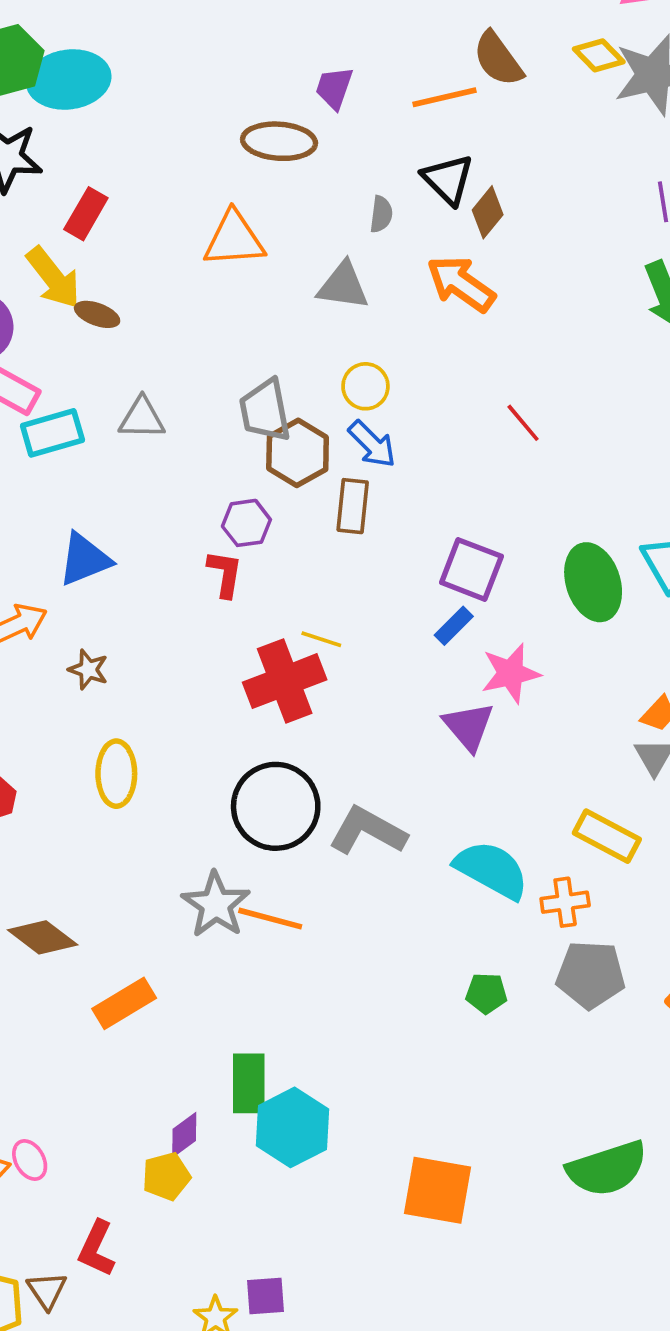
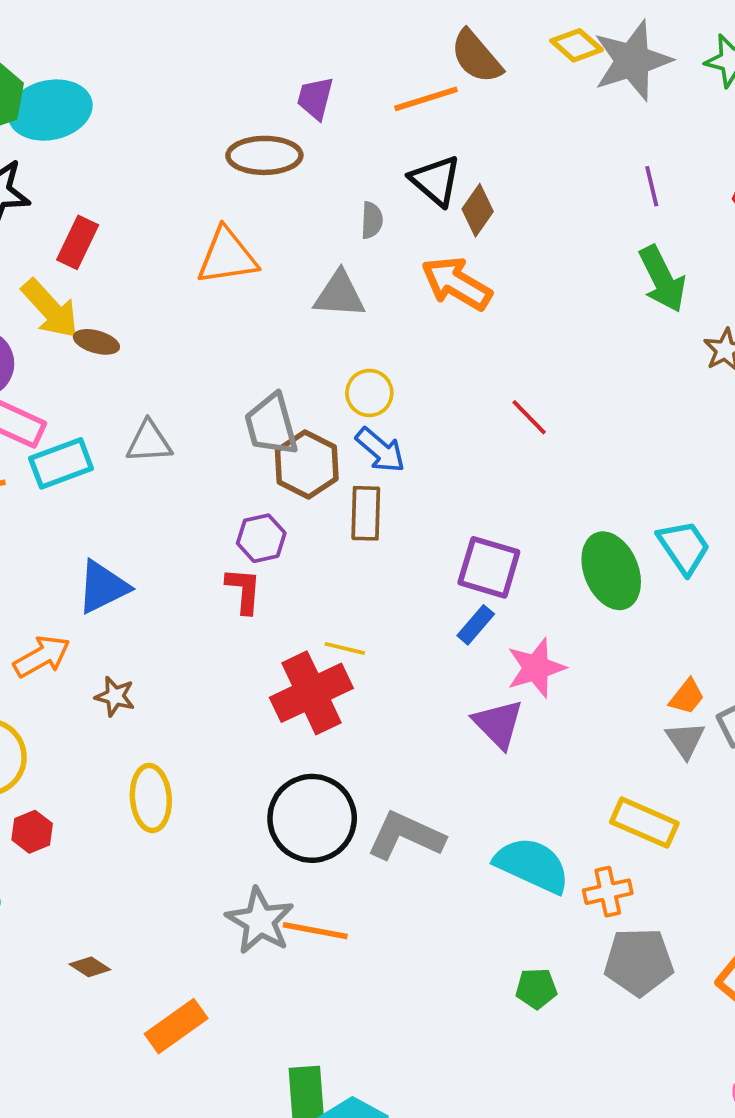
brown diamond: (43, 937) -> (90, 967), size x0.6

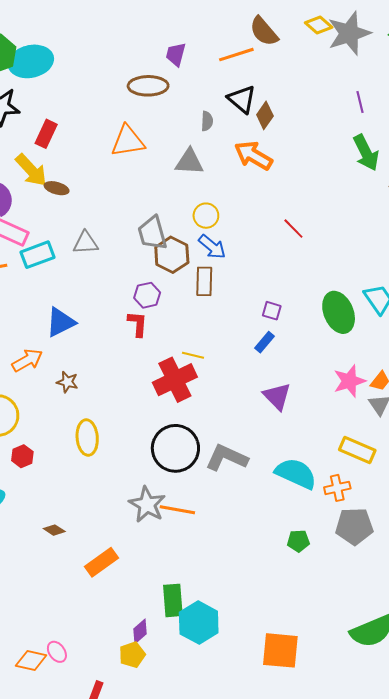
purple square: (489, 567) -> (272, 311), size x0.6
pink star: (536, 668) -> (349, 381), moved

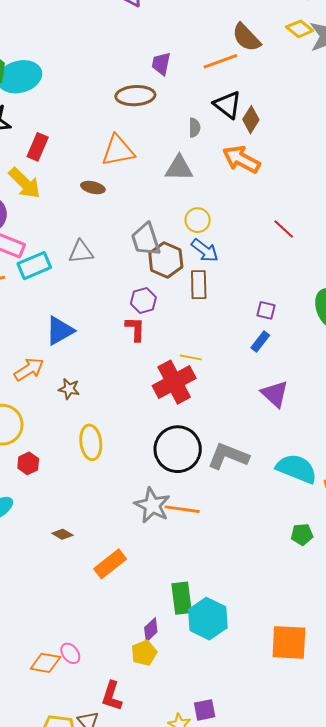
brown ellipse: (57, 188) -> (93, 188), moved

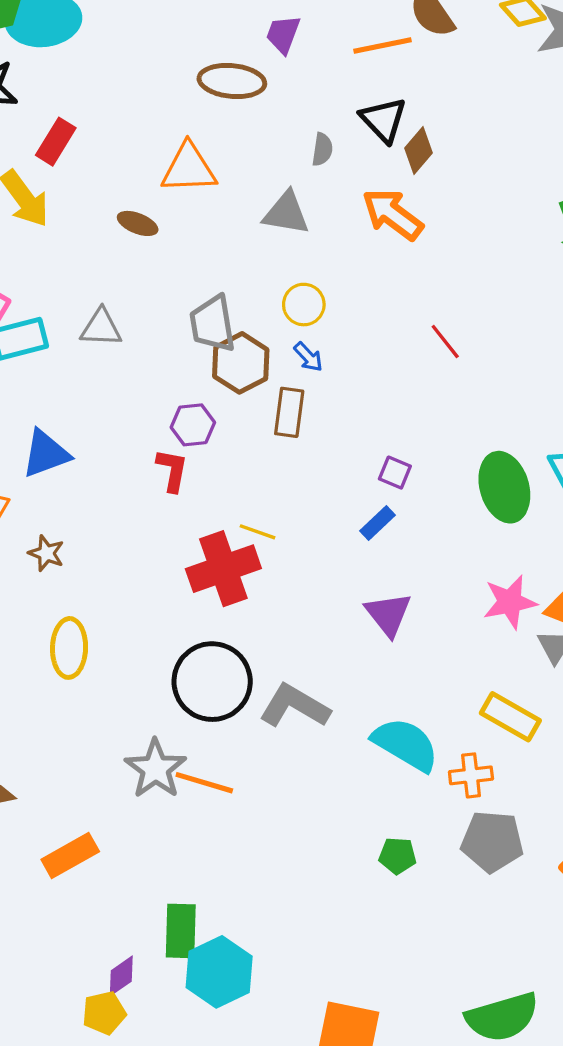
blue arrow: (205, 250) -> (308, 357), size x0.7

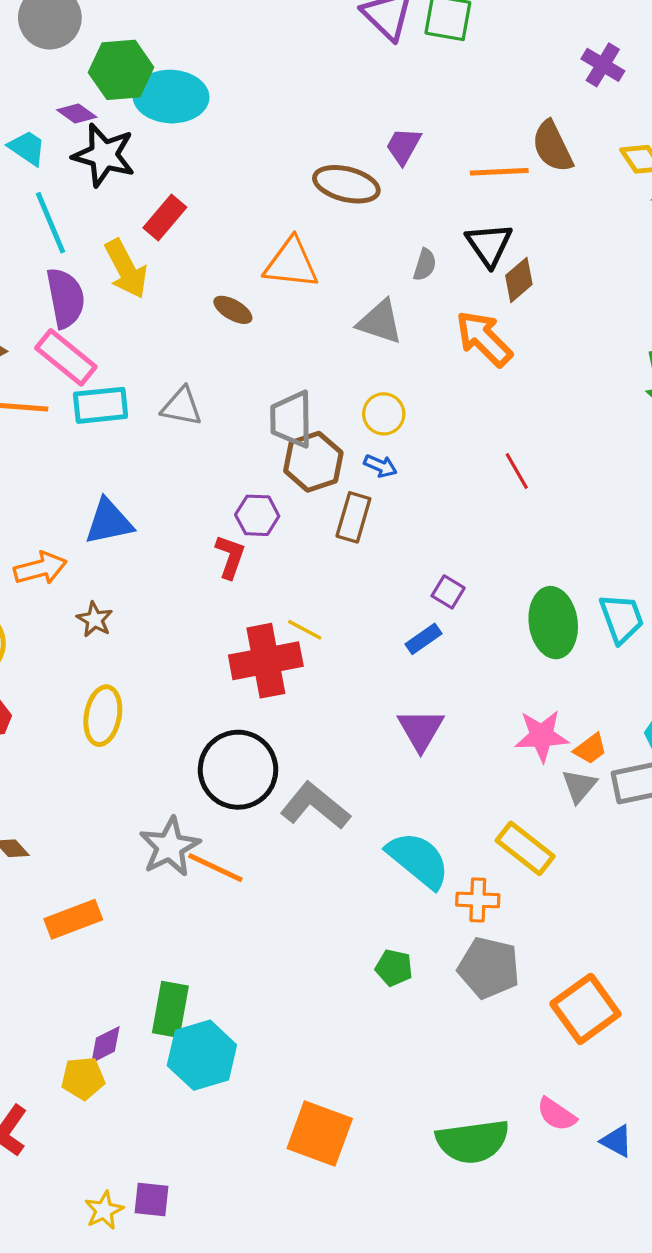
blue arrow: (308, 357) -> (380, 466), turned -32

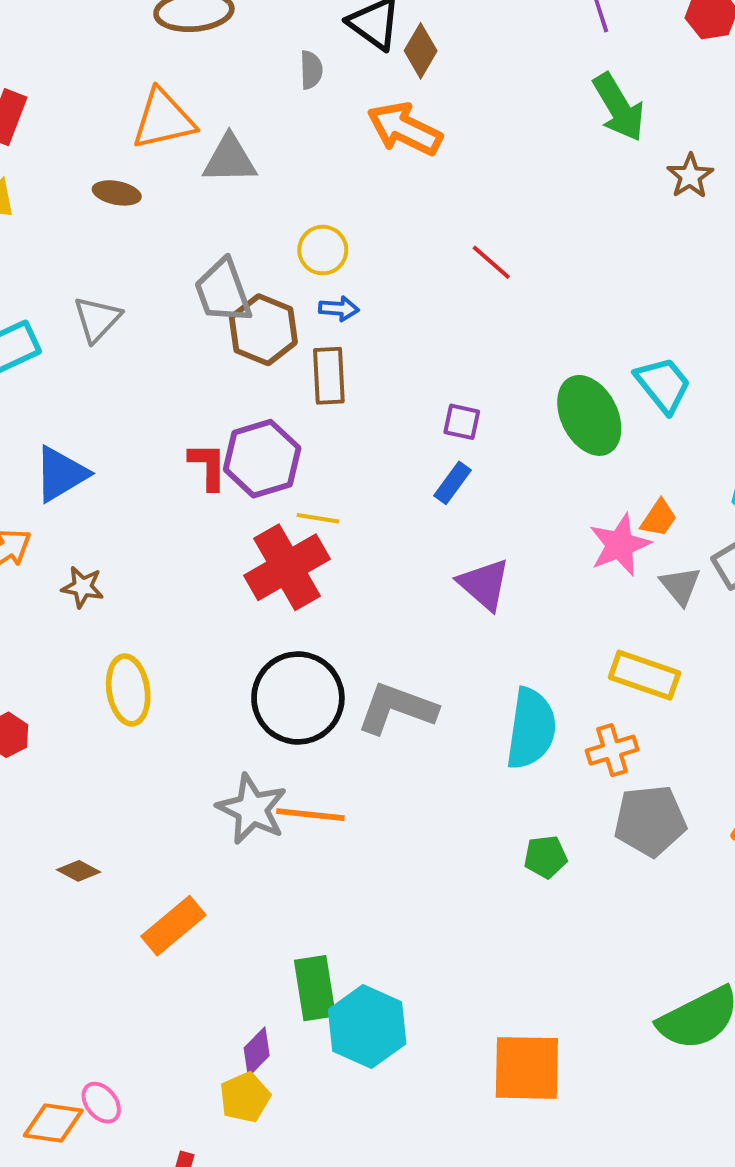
gray triangle: (380, 322) -> (230, 159), moved
gray triangle: (182, 407) -> (97, 319), turned -39
purple hexagon: (257, 515) -> (262, 459), moved, size x1.5
orange trapezoid: (590, 749) -> (659, 518), moved
cyan semicircle: (418, 860) -> (531, 729), turned 78

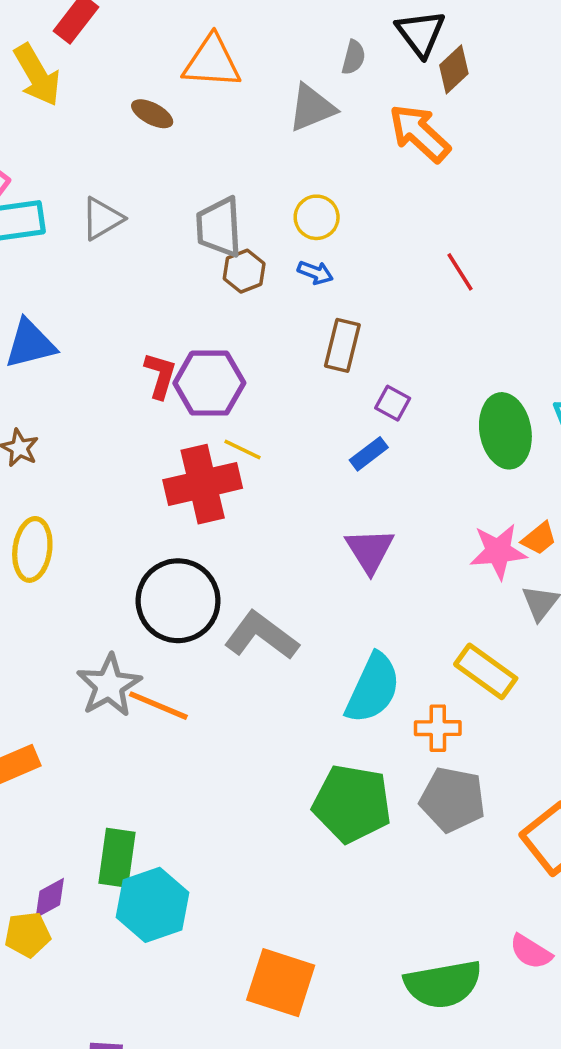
gray triangle: (230, 159) -> (312, 108), moved, turned -38
brown hexagon: (263, 330) -> (244, 271), size x0.7
brown rectangle: (329, 376) -> (342, 345), moved
green pentagon: (545, 857) -> (352, 804), size x2.0

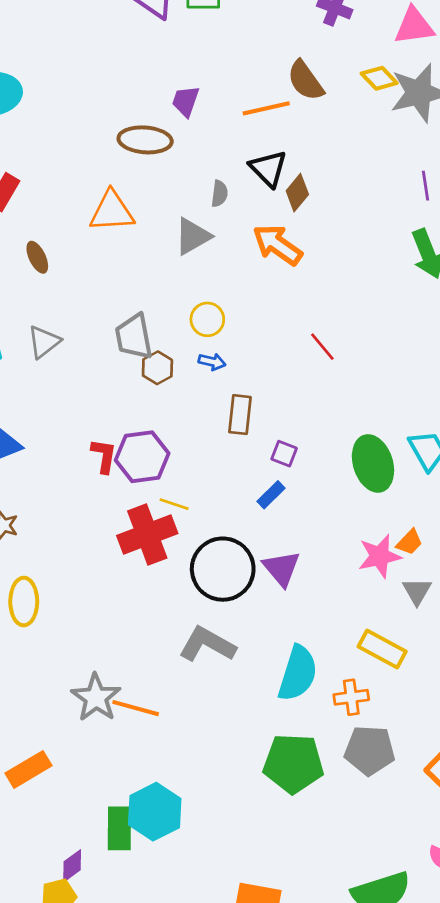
brown ellipse: (152, 114) -> (37, 257), moved, turned 44
black circle: (178, 601) -> (223, 569), moved
cyan hexagon: (152, 905) -> (155, 812), moved

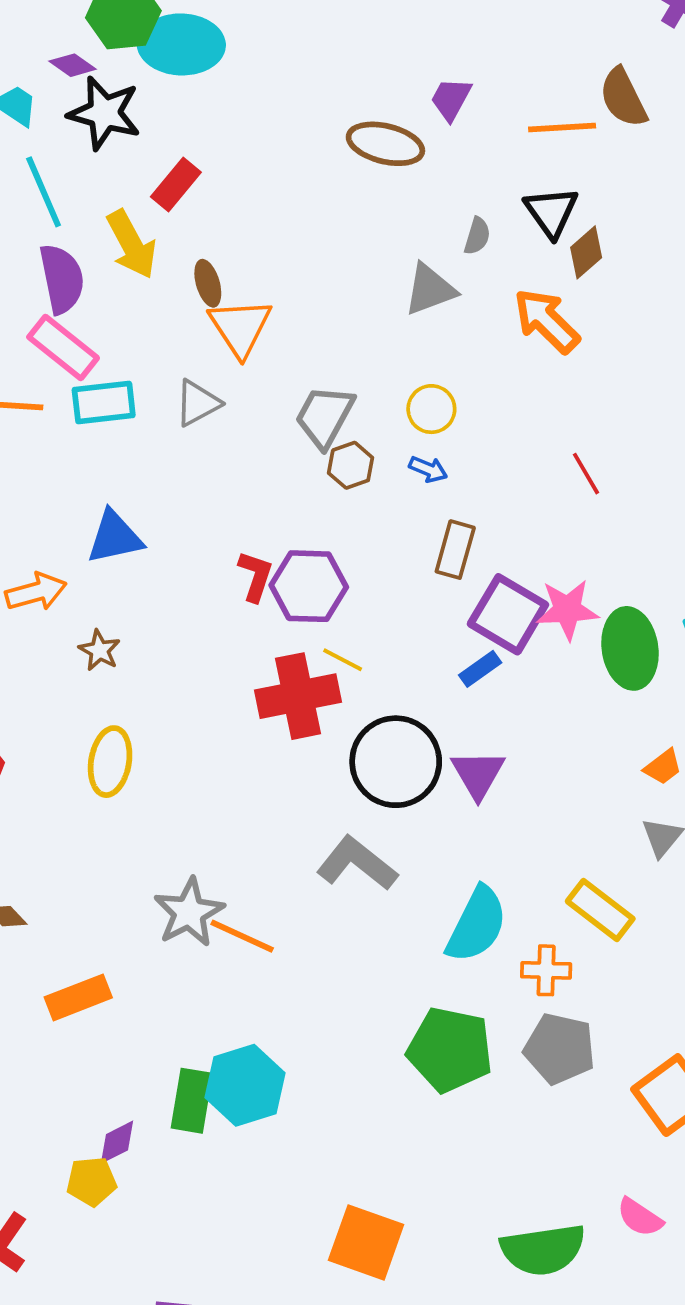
orange triangle: (112, 211) -> (240, 327), moved, turned 51
gray trapezoid: (134, 337) -> (325, 416), turned 30
purple square: (284, 454) -> (508, 614), size x2.0
pink star: (380, 556) -> (567, 610), moved

